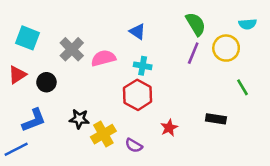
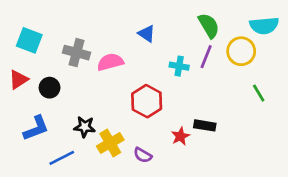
cyan semicircle: (248, 24) -> (264, 26), size x1.5
gray cross: (72, 49) -> (77, 53), turned -30
cyan cross: (143, 66) -> (179, 66), moved
black rectangle: (216, 119) -> (205, 125), moved
blue line: (16, 149) -> (62, 158), moved

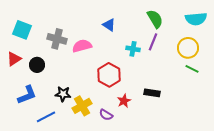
yellow circle: (241, 51) -> (188, 48), moved
green line: (259, 93) -> (192, 69), turned -32
red star: (180, 136) -> (124, 101), moved

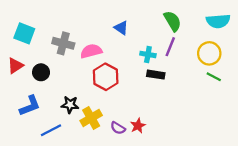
red hexagon: (109, 75) -> (106, 77), moved
black rectangle: (152, 93) -> (156, 75), moved
red star: (124, 101) -> (138, 126), moved

